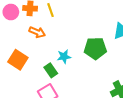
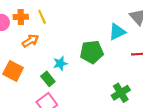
orange arrow: (37, 32) -> (30, 41), turned -49

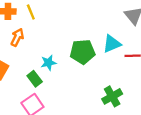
cyan triangle: (117, 32) -> (112, 44), moved
orange arrow: (30, 41) -> (17, 37), turned -35

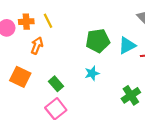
green pentagon: (83, 52) -> (98, 41), moved
cyan star: (48, 63) -> (92, 73), moved

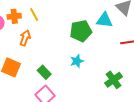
cyan triangle: (127, 45) -> (104, 20), moved, turned 36

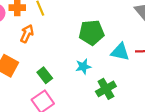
cyan triangle: (104, 20) -> (120, 52), moved
green cross: (114, 80) -> (106, 89), moved

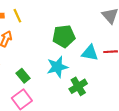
cyan star: (83, 67) -> (57, 67), size x1.5

